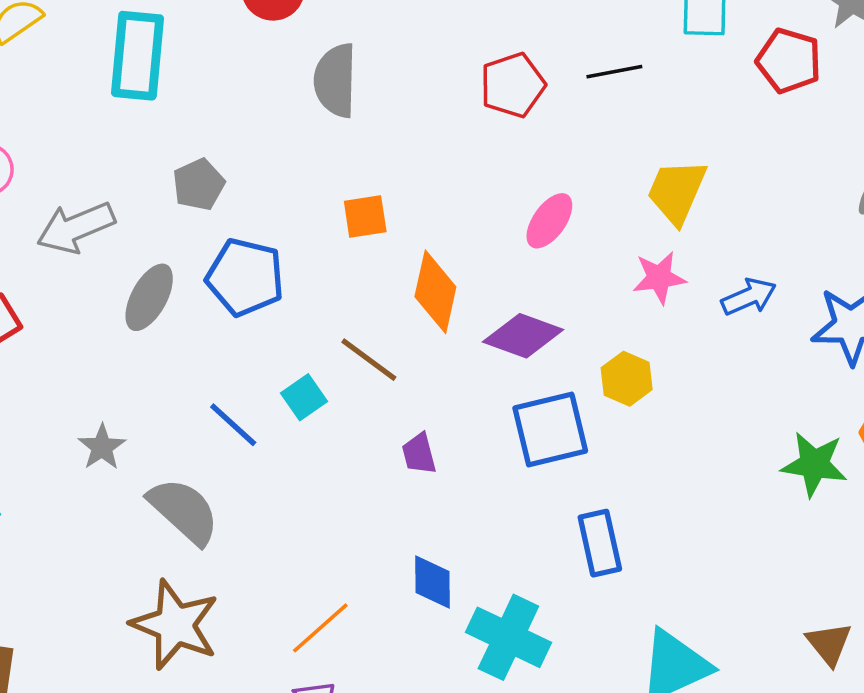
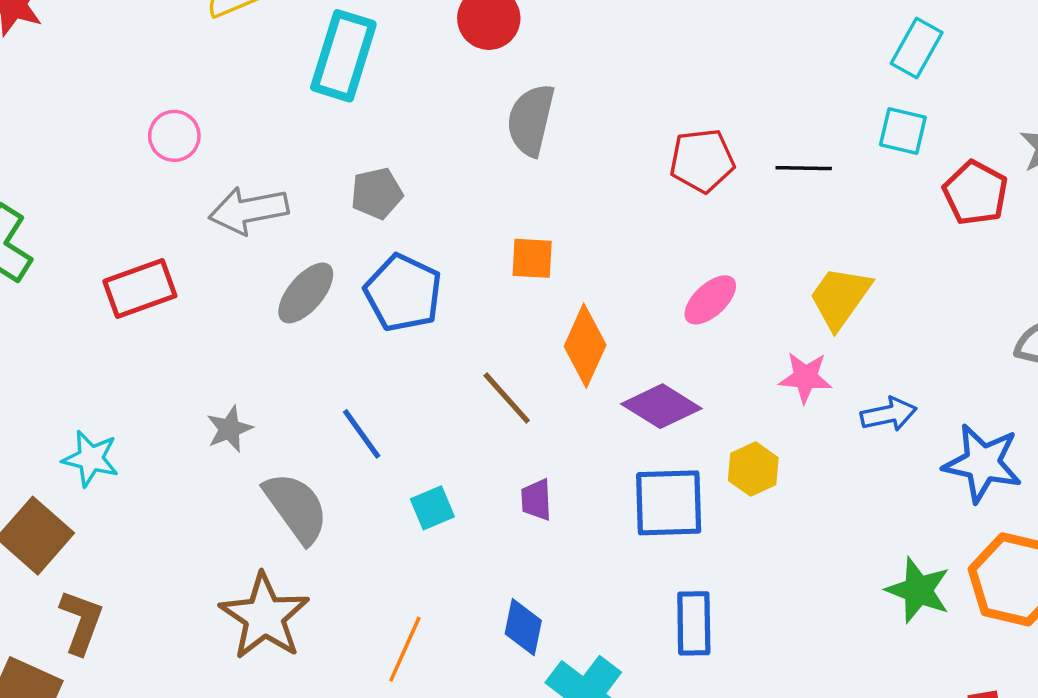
cyan square: (304, 397) -> (432, 508), moved
orange line: (320, 628) -> (405, 649), turned -36

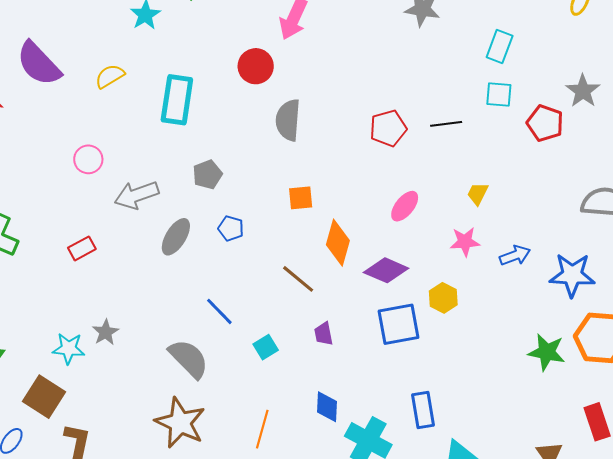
red rectangle: (140, 289) -> (82, 248), size x0.7
blue pentagon: (403, 293) -> (231, 228), size x0.6
yellow trapezoid: (840, 297) -> (478, 194), size x0.6
gray star: (229, 429) -> (106, 332), moved
blue rectangle: (694, 623) -> (423, 410), moved

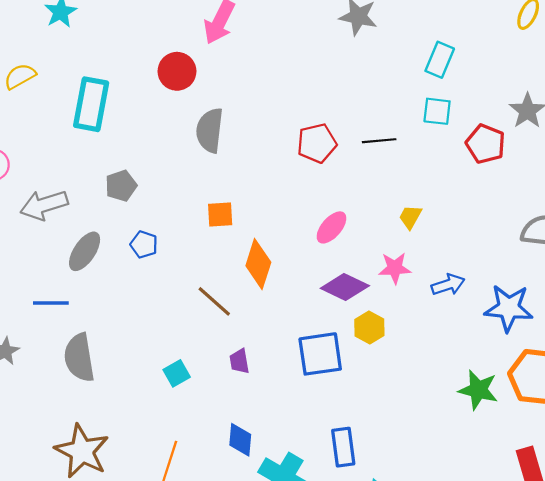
purple diamond: (386, 270) -> (345, 287), moved
blue line: (219, 311) -> (51, 303), moved, turned -48
gray semicircle: (189, 359) -> (79, 358), moved, turned -147

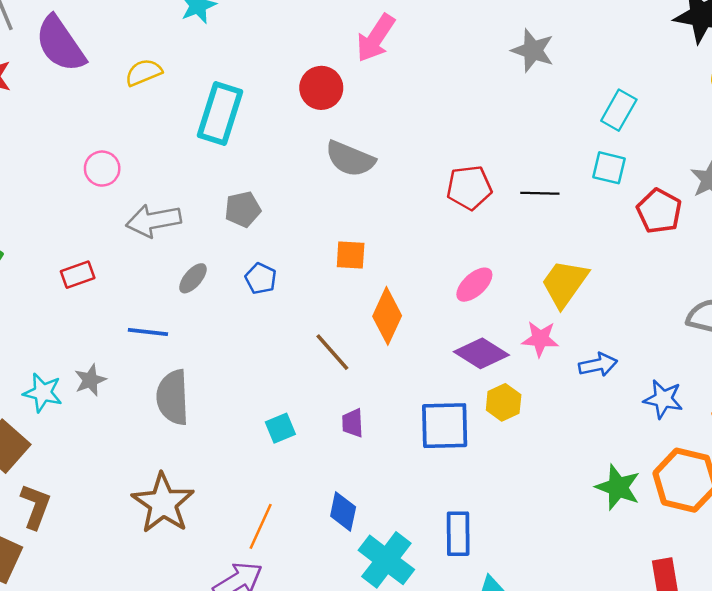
gray semicircle: (210, 130) -> (350, 159), turned -81
yellow trapezoid: (410, 217) -> (565, 283), size x1.8
gray ellipse: (85, 251) -> (193, 278), size x0.7
blue star: (509, 308) -> (663, 399), size x0.7

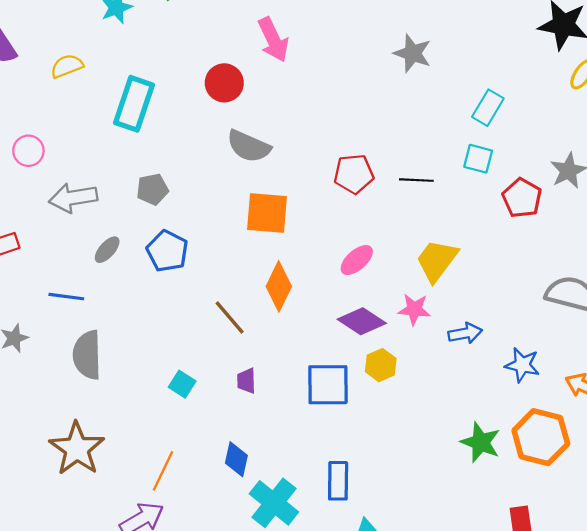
pink arrow: (376, 38) -> (273, 40), turned -60
orange square: (351, 255) -> (267, 213), moved, size x1.6
blue pentagon: (261, 279) -> (167, 251), size x1.5
cyan square: (280, 428) -> (182, 384), turned -36

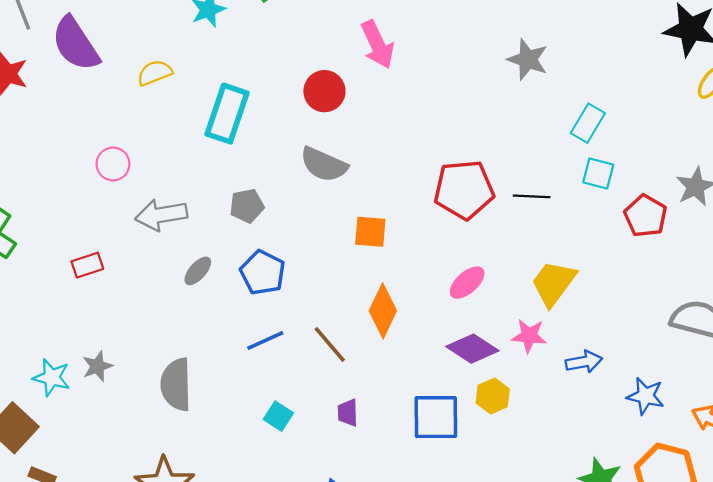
cyan rectangle: (488, 108) -> (588, 123), moved
gray semicircle: (249, 146) -> (324, 164), moved
red pentagon: (354, 174) -> (464, 190), size x1.4
orange square: (267, 213) -> (370, 232), size x0.7
blue line: (66, 297) -> (265, 340), moved, turned -32

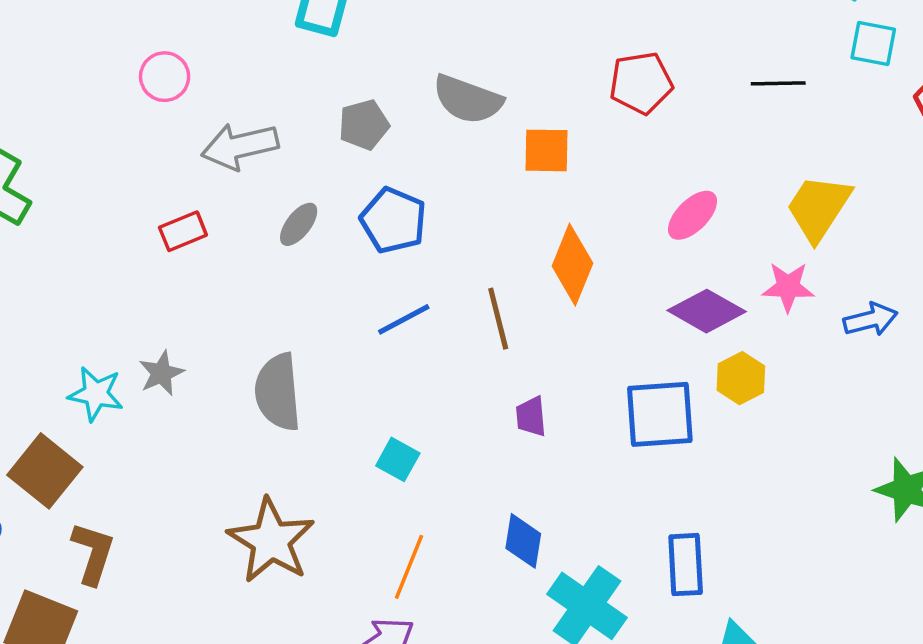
gray semicircle: (324, 164) -> (468, 99), moved
red pentagon: (464, 190) -> (641, 83), moved, size x0.7
red rectangle: (87, 265) -> (183, 231), moved
brown line: (330, 344) -> (498, 319), turned 30
cyan square: (278, 416) -> (398, 459), moved

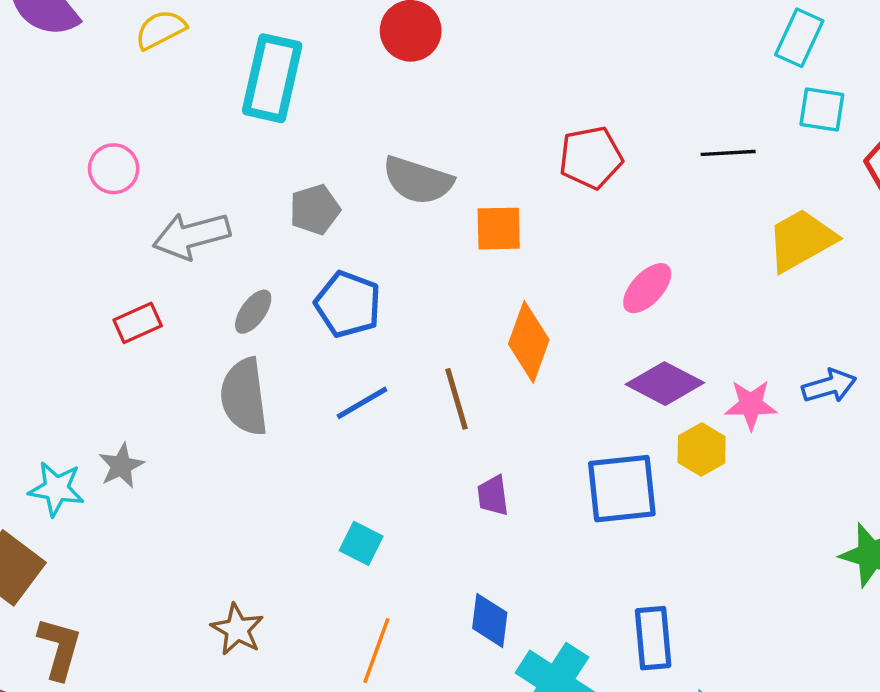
yellow trapezoid: (819, 208) -> (801, 240), moved, turned 30
pink star: (788, 287) -> (751, 405), moved
gray semicircle: (278, 392) -> (244, 397), moved
brown star: (271, 541) -> (237, 629), size x0.6

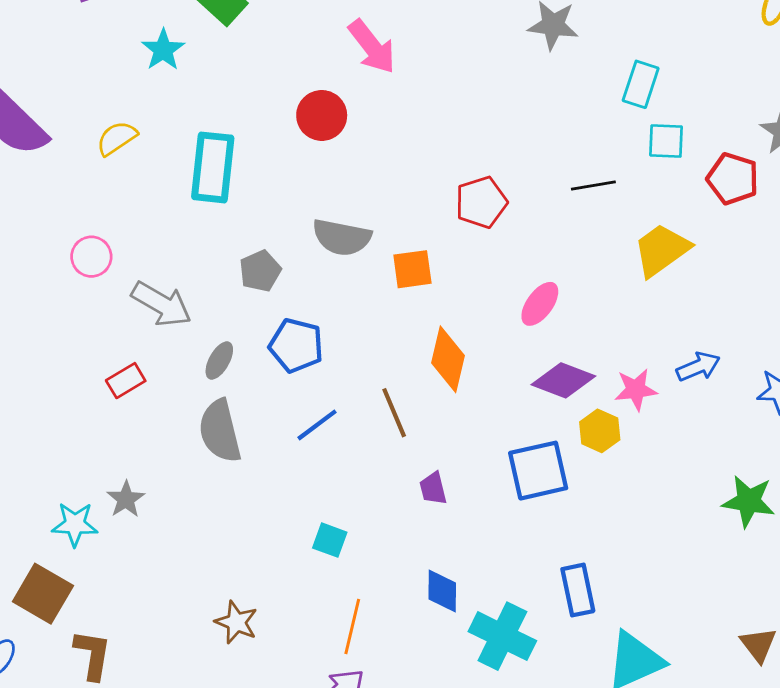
gray arrow: (191, 236) -> (161, 304), turned -128

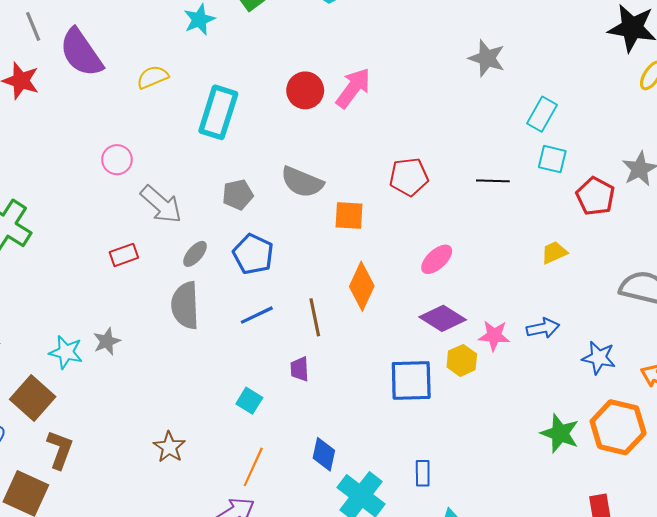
pink arrow: (372, 47) -> (353, 88), moved, turned -117
yellow trapezoid: (661, 250) -> (554, 253), moved, size x0.6
purple trapezoid: (433, 488) -> (300, 369), moved
blue rectangle: (578, 590) -> (423, 473), size x0.7

